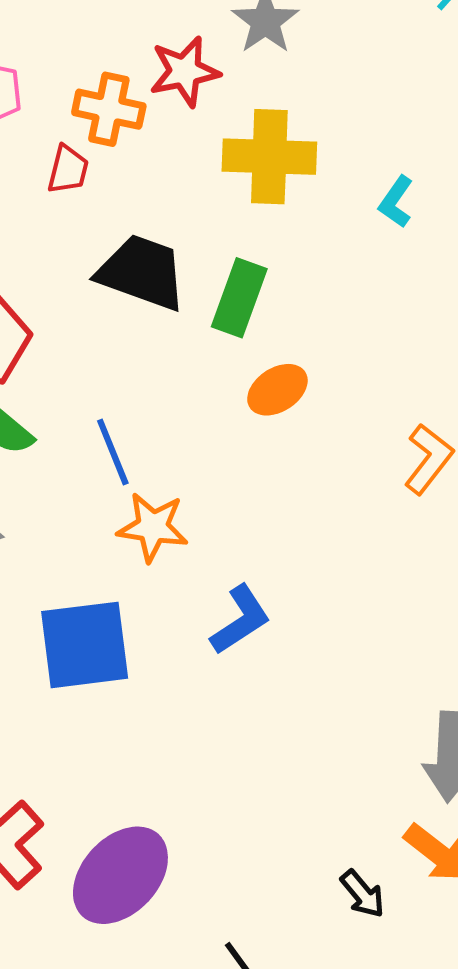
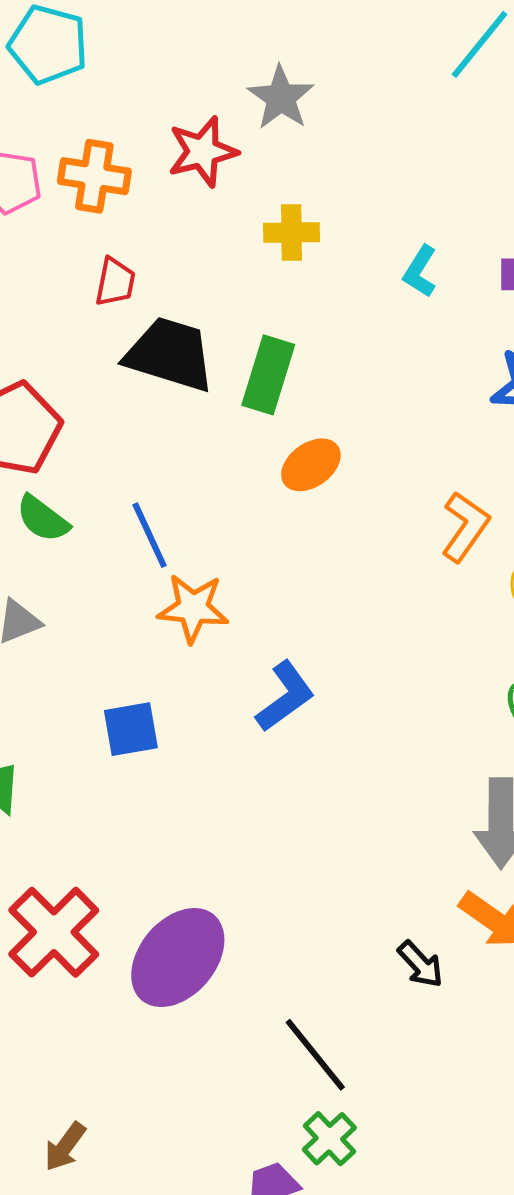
orange cross: (109, 109) -> (94, 176), moved
yellow cross: (269, 157) -> (291, 232), size x0.6
red trapezoid: (68, 170) -> (115, 282), moved
blue square: (85, 645) -> (131, 729), size x0.6

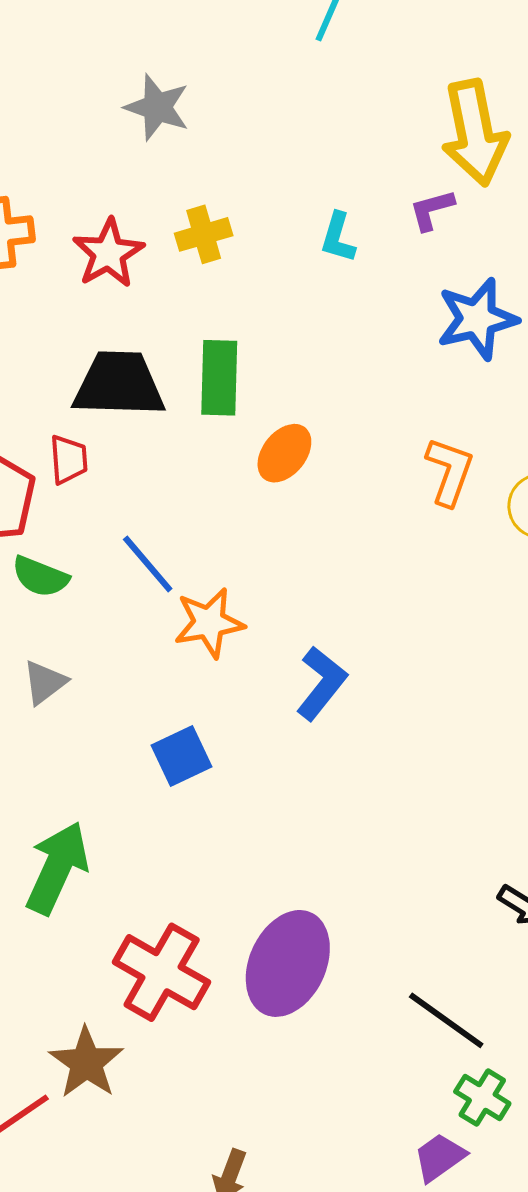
red star: (203, 152) -> (108, 253), moved
red trapezoid: (115, 282) -> (69, 459), moved

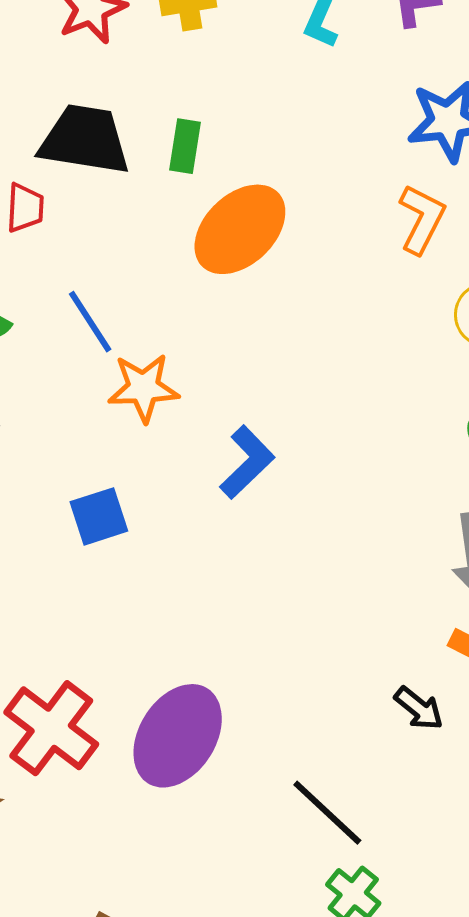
green rectangle: (219, 378) -> (185, 146), size x0.7
orange ellipse: (284, 453) -> (240, 229), size x1.6
orange L-shape: (450, 471) -> (422, 219), moved

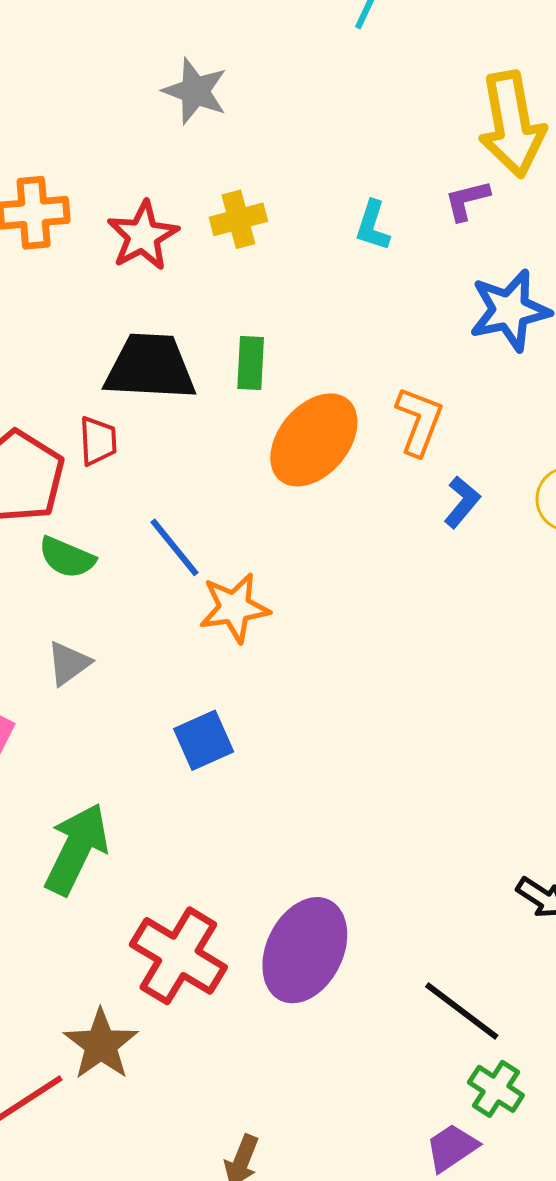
orange L-shape: (422, 219) -> (419, 421), moved
blue L-shape: (247, 462) -> (462, 502), moved, size x0.7

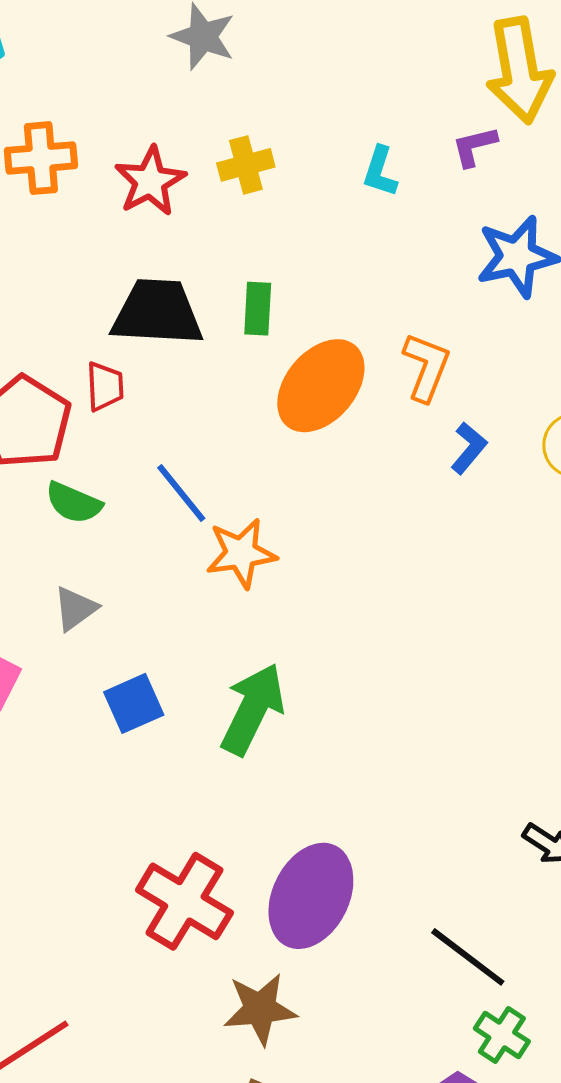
blue square: (204, 740) -> (134, 703), moved
green arrow: (77, 849) -> (253, 709), moved
brown star: (101, 1044) -> (260, 1009), moved, turned 30

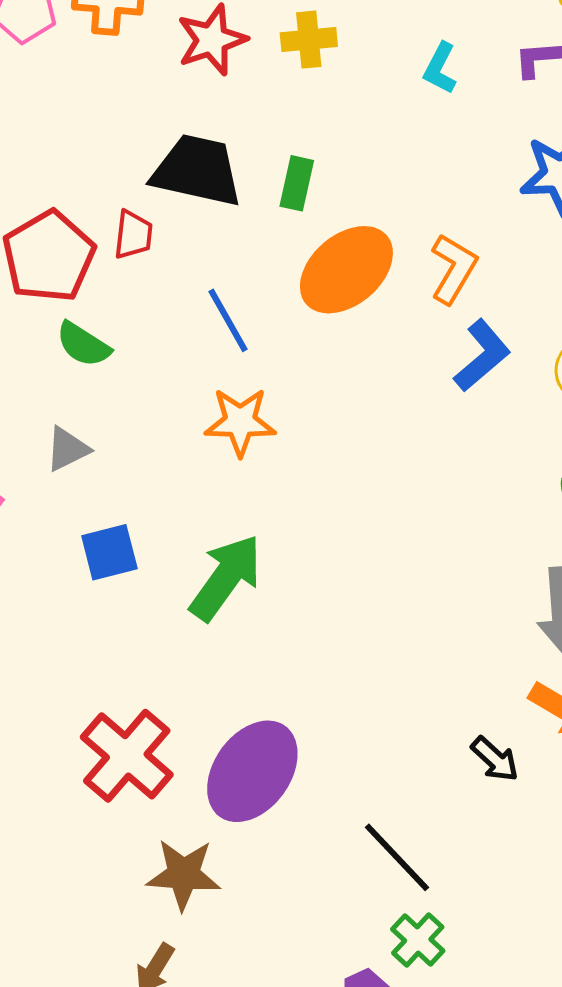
blue L-shape: (469, 448) -> (482, 356), size x1.4
blue line: (181, 493) -> (228, 320), moved

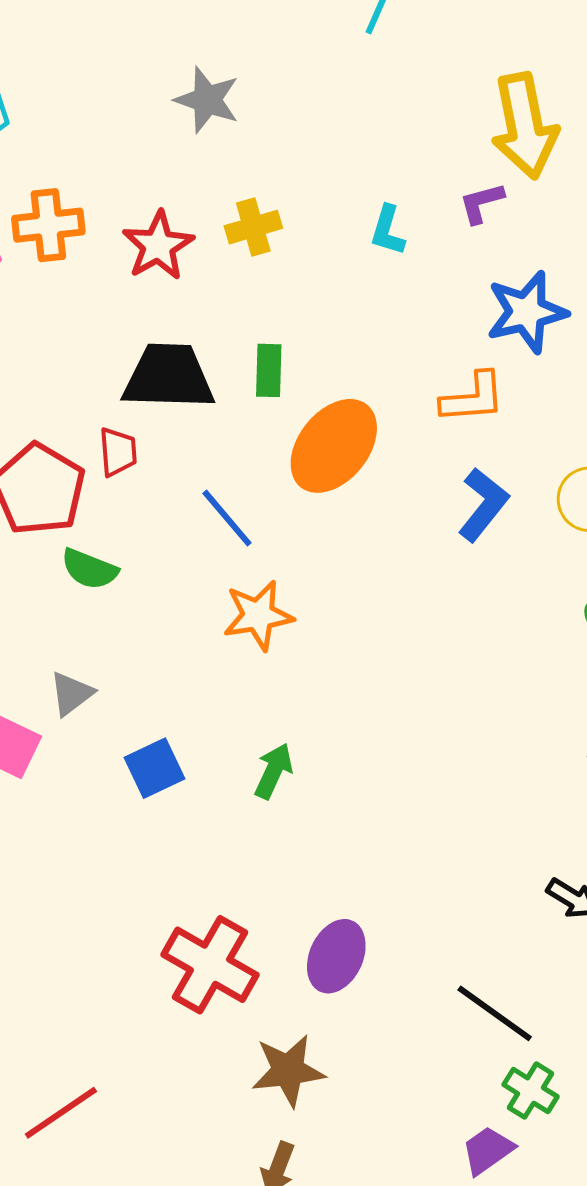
orange L-shape: (453, 269) -> (473, 398), moved, turned 66
gray triangle: (67, 449) -> (71, 694), moved
green arrow: (226, 577) -> (274, 771), size x0.6
purple ellipse: (252, 771) -> (336, 956), size x0.7

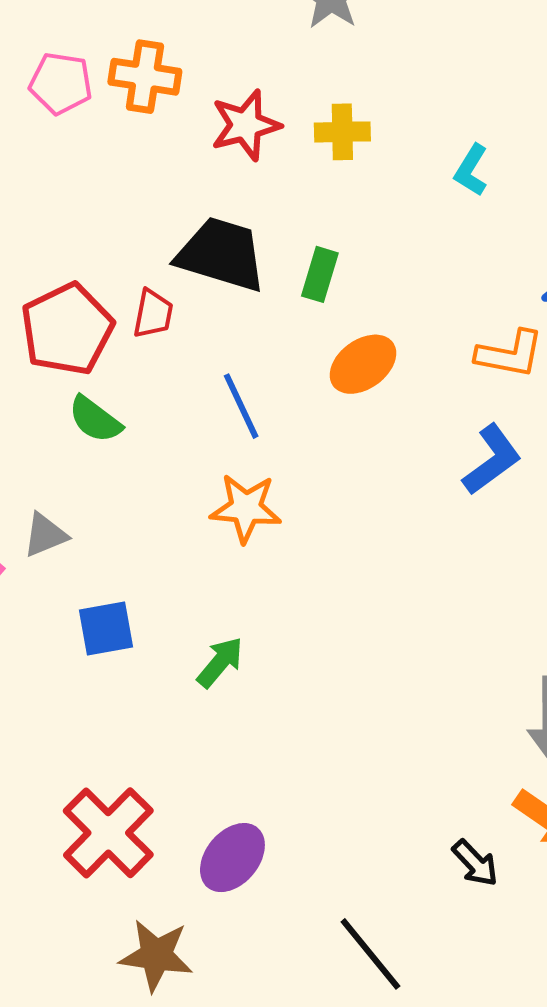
orange ellipse: (334, 446) -> (363, 364), size x0.7

